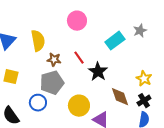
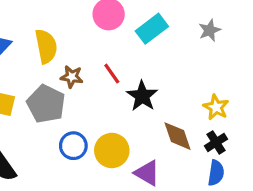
cyan rectangle: (115, 41) -> (152, 29), moved
gray pentagon: (52, 83) -> (46, 104), moved, turned -30
blue circle: (38, 103) -> (73, 146), moved

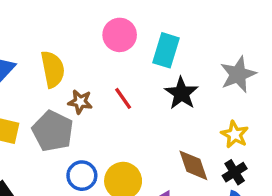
cyan rectangle: (152, 29) -> (166, 50), turned -36
gray star: (210, 30) -> (238, 74), moved, size x1.5
black star: (142, 96) -> (181, 93), moved

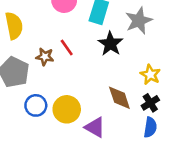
gray star: (238, 74) -> (139, 21), moved
brown star: (80, 102) -> (45, 57), moved

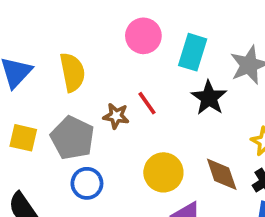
blue circle: (36, 105) -> (87, 183), moved
yellow circle: (67, 109) -> (163, 172), moved

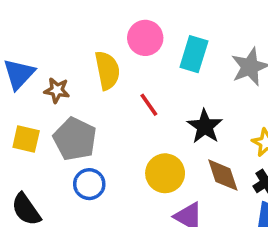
yellow semicircle: (72, 72) -> (107, 70), moved
black star: (209, 98) -> (205, 126), moved
brown star: (116, 116) -> (57, 90), moved

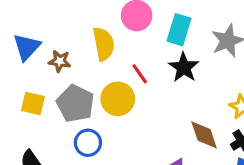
black star: (205, 126) -> (184, 67), moved
yellow circle: (165, 173) -> (118, 99), moved

